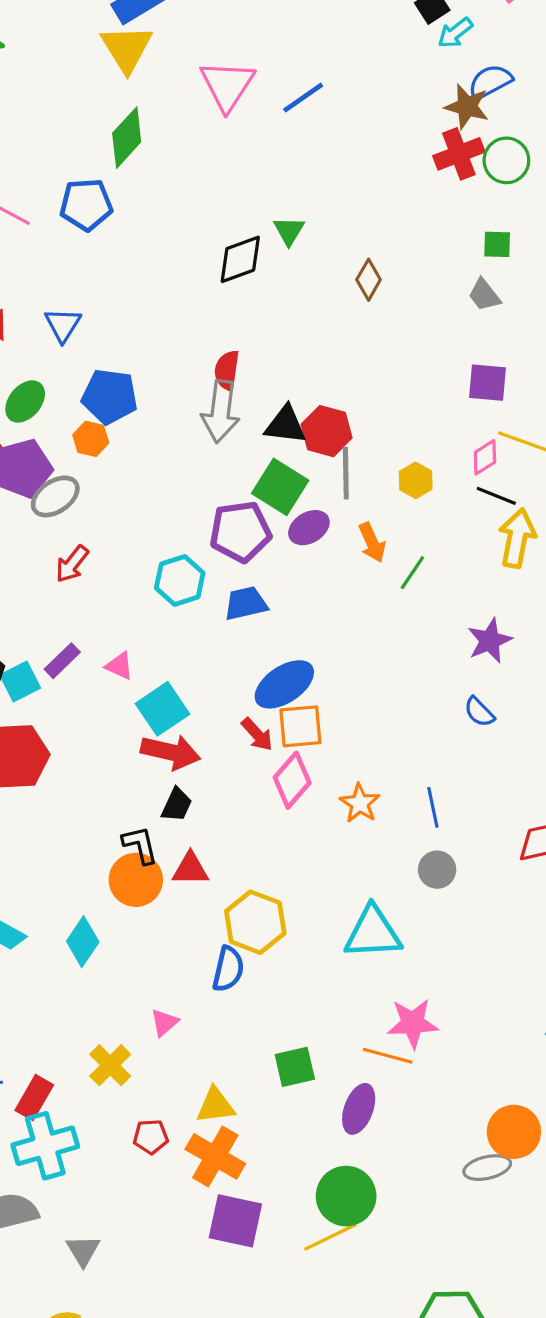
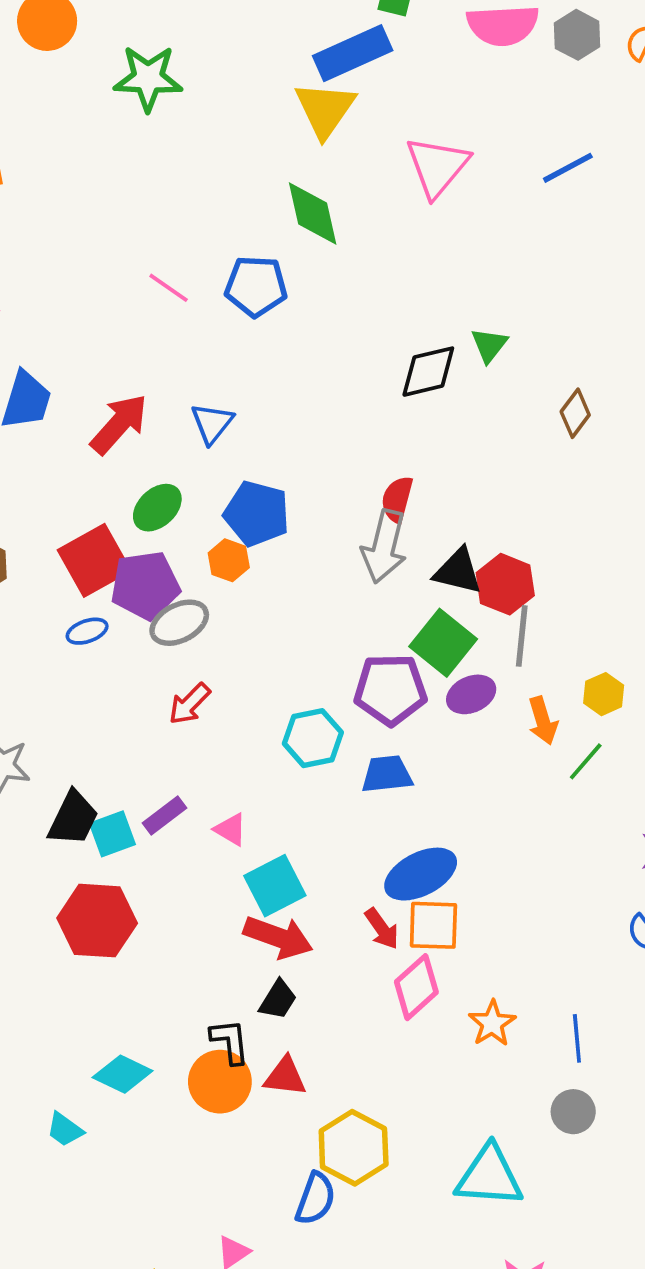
blue line: (303, 98) -> (568, 168), moved
green diamond: (127, 138) -> (313, 214), turned -62
yellow hexagon: (416, 480) -> (604, 694), moved
cyan diamond: (83, 942) -> (123, 1074), moved, turned 75

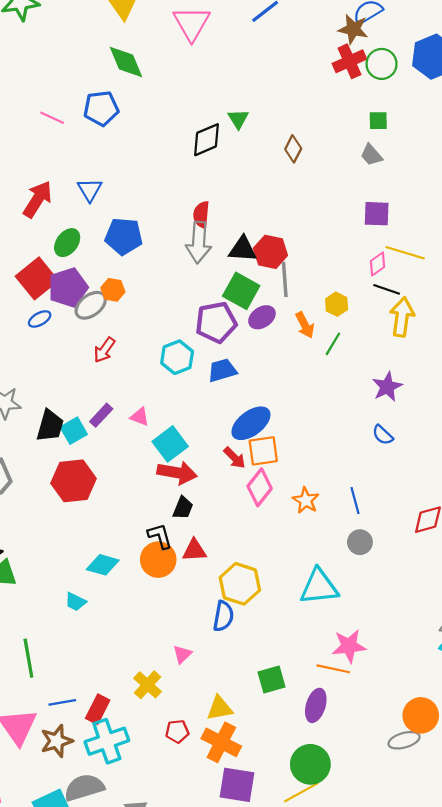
orange hexagon: (229, 560) -> (113, 290), moved

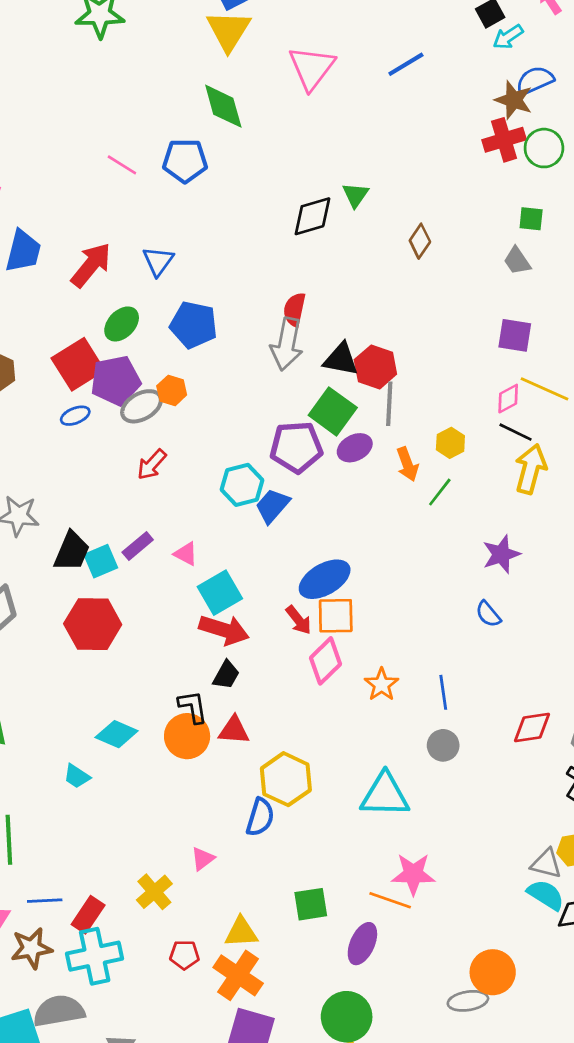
blue trapezoid: (222, 370) -> (272, 506), moved, turned -40

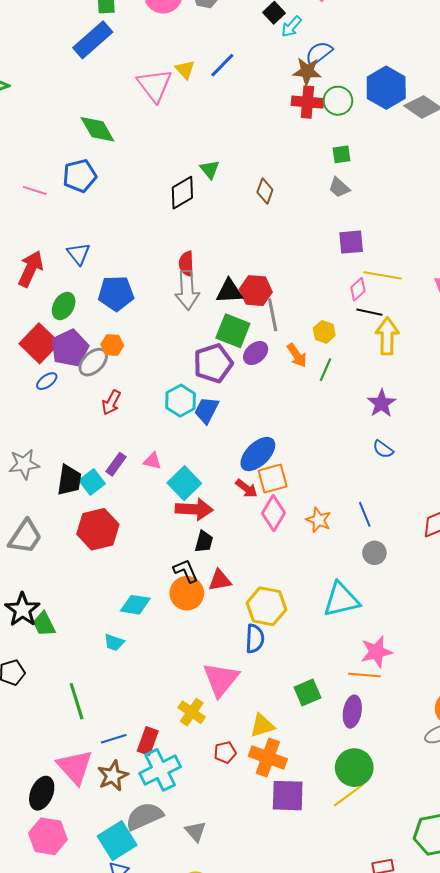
yellow triangle: (229, 31) -> (185, 70), moved, size x0.6
red cross: (504, 140) -> (307, 102), turned 36
pink triangle: (203, 859) -> (221, 679), size x2.0

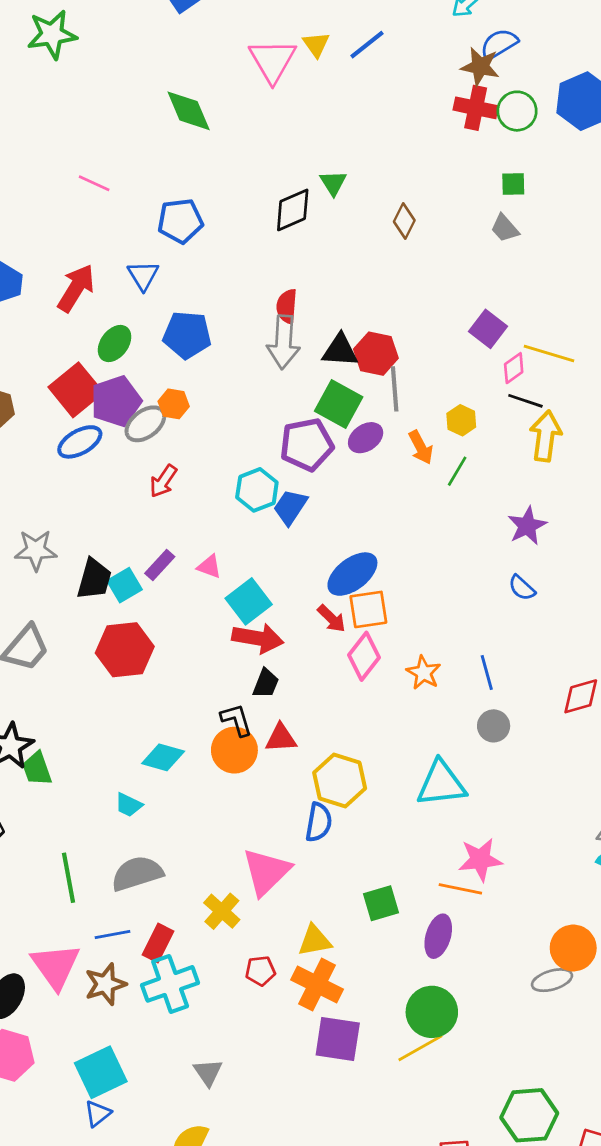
blue pentagon: (80, 176) -> (180, 221), moved
purple square: (351, 242) -> (488, 329), moved, turned 36
blue ellipse: (47, 381) -> (80, 442), size x1.5
gray semicircle: (144, 816) -> (137, 873), moved

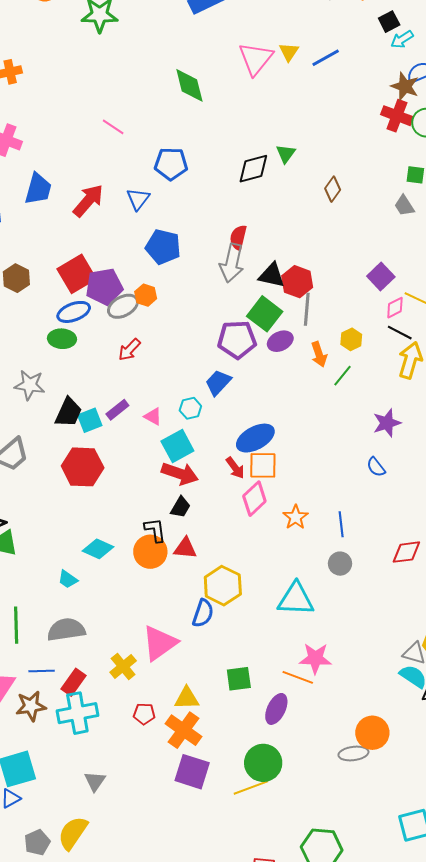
green ellipse: (115, 344) -> (62, 339), moved, turned 48
cyan hexagon: (257, 490) -> (190, 408), moved, size x0.7

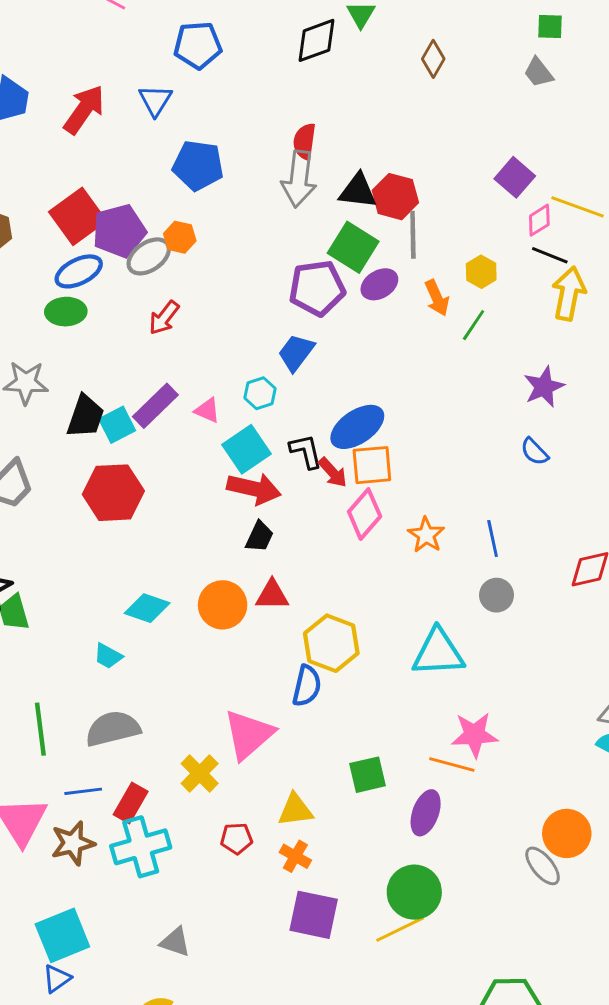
purple rectangle: (117, 410) -> (155, 406), size x1.4
black L-shape: (155, 530) -> (306, 451), moved
orange cross: (183, 730) -> (295, 856), size x0.6
gray ellipse: (353, 754) -> (543, 866), turned 64
gray triangle: (95, 781) -> (175, 942), turned -40

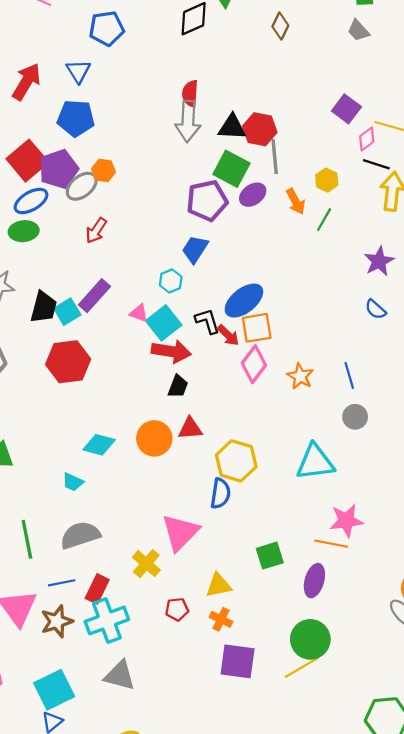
blue pentagon: (198, 165) -> (76, 118), moved
pink triangle: (207, 410) -> (139, 313), moved
gray triangle: (175, 942) -> (120, 675), moved, size x1.4

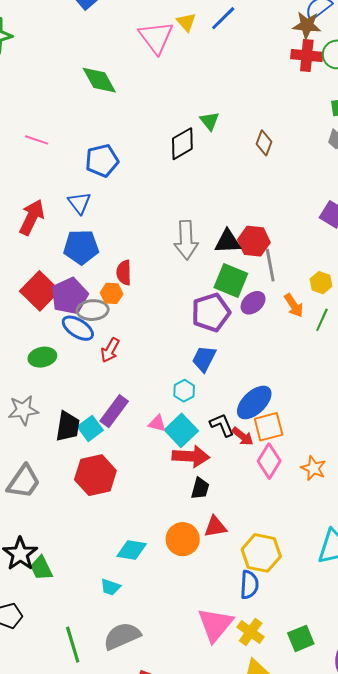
red semicircle: (190, 94) -> (124, 273), moved
gray ellipse: (82, 186) -> (93, 310), turned 40
blue ellipse: (31, 201) -> (78, 328), moved, turned 68
yellow cross: (146, 564) -> (251, 632), moved

